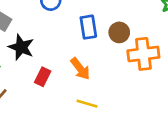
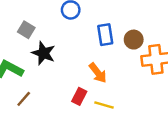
red rectangle: (43, 77) -> (79, 96), moved

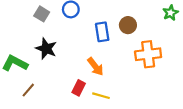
gray square: (26, 30) -> (42, 14), moved
brown circle: (134, 40) -> (128, 25), moved

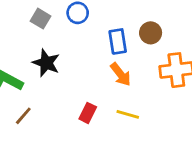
orange arrow: (95, 67) -> (121, 74), moved
yellow line: (101, 96) -> (128, 114), moved

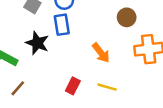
blue rectangle: (118, 41) -> (62, 25), moved

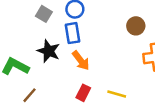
orange arrow: (101, 53) -> (81, 61), moved

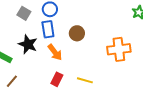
brown circle: (136, 26) -> (77, 33), moved

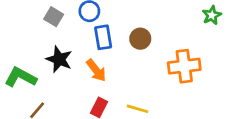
blue rectangle: (48, 29) -> (103, 37), moved
brown circle: (77, 33) -> (140, 39), moved

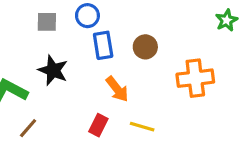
gray square: (54, 17) -> (47, 22), turned -30
orange arrow: (96, 70) -> (117, 89), moved

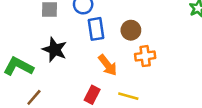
orange cross: (195, 78) -> (145, 56), moved, size x0.7

